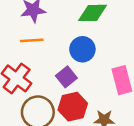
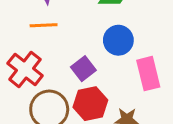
blue circle: (82, 49) -> (118, 40), moved

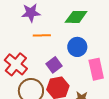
orange line: (44, 25) -> (42, 35), moved

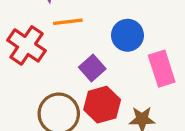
red cross: (16, 64) -> (27, 45), moved

